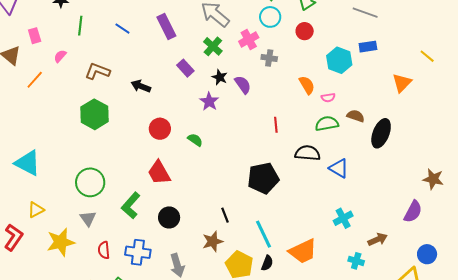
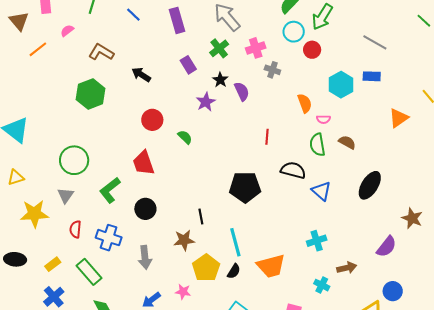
cyan circle: (270, 17) -> (294, 32), moved
green semicircle: (327, 124) -> (317, 145), turned -100
black ellipse: (381, 133) -> (370, 185), moved

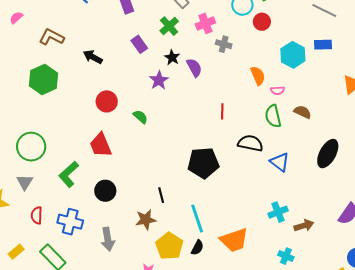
brown arrow: (347, 268) -> (304, 226), moved

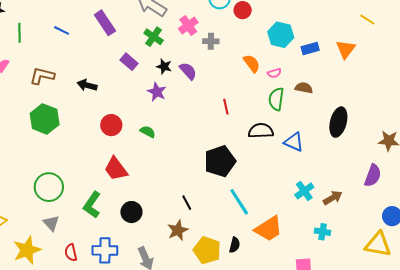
blue rectangle: (323, 45) -> (310, 48), moved
green semicircle: (273, 116) -> (276, 99), turned 35
cyan line: (197, 219) -> (239, 202), moved

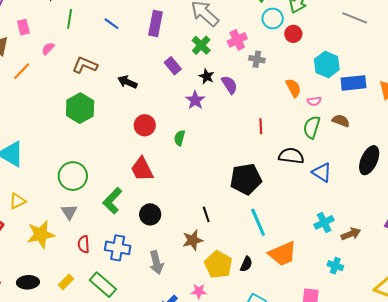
purple rectangle: (105, 23) -> (156, 23), turned 35
blue rectangle: (310, 48) -> (353, 83), size x1.4
green semicircle: (148, 132) -> (180, 138), turned -112

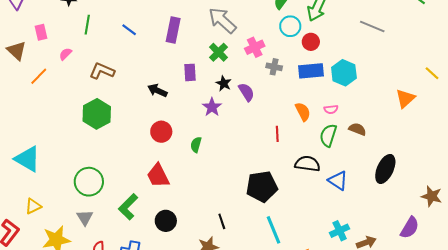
purple rectangle: (173, 66) -> (190, 72), turned 36
black arrow: (127, 82) -> (157, 91), moved
blue rectangle: (353, 83) -> (311, 71), moved
orange semicircle: (293, 88) -> (303, 112), moved

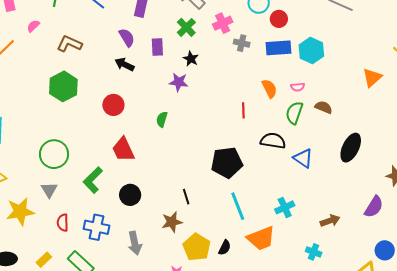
purple semicircle: (246, 92) -> (127, 38), moved
purple star: (212, 107) -> (179, 82), turned -30
red circle: (161, 132) -> (113, 105), moved
cyan cross: (340, 231) -> (285, 207), moved

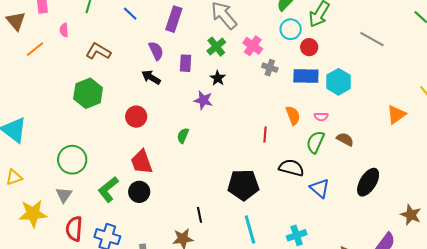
pink cross: (223, 23) -> (253, 46), turned -36
pink semicircle: (33, 26) -> (64, 30), turned -56
black circle: (130, 195) -> (139, 192), moved
red semicircle: (63, 223) -> (74, 229), size x1.4

